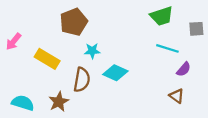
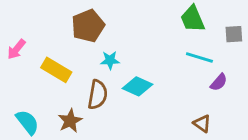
green trapezoid: (162, 16) -> (193, 19), turned 85
brown triangle: (177, 96) -> (202, 124), moved
cyan semicircle: (23, 103) -> (27, 122), turned 35

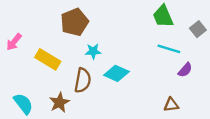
gray square: (234, 34) -> (198, 29), turned -35
brown triangle: (202, 124) -> (171, 105), turned -42

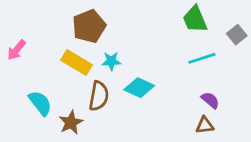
cyan line: (169, 49) -> (202, 58), turned -35
yellow rectangle: (48, 59) -> (76, 63), moved
purple semicircle: (185, 70) -> (210, 100), moved, turned -91
cyan semicircle: (23, 104) -> (40, 103), moved

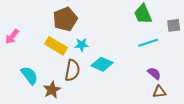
gray square: (237, 35) -> (174, 25), turned 32
brown triangle: (205, 125) -> (159, 92), moved

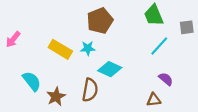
brown pentagon: (65, 19) -> (100, 21), moved
cyan line: (148, 43) -> (159, 46), turned -30
brown semicircle: (72, 70) -> (90, 90), moved
brown triangle: (159, 92) -> (154, 100), moved

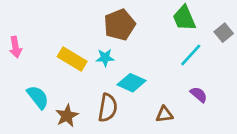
gray square: (187, 27) -> (224, 33), turned -32
pink arrow: (13, 39) -> (15, 47), turned -49
brown triangle: (154, 100) -> (164, 114), moved

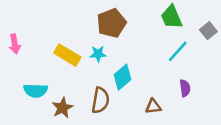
cyan diamond: (131, 83) -> (123, 77), turned -65
purple semicircle: (199, 95) -> (185, 88), turned 42
cyan semicircle: (38, 97) -> (36, 91), turned 130

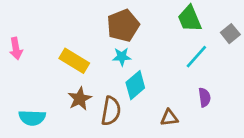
cyan star: (98, 54) -> (122, 57), moved
cyan semicircle: (36, 91) -> (32, 118), moved
brown star: (62, 108) -> (80, 99), moved

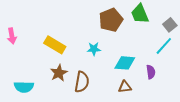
brown pentagon: (123, 25) -> (111, 20), moved
cyan star: (122, 57) -> (94, 49), moved
cyan line: (196, 57) -> (164, 46), moved
cyan diamond: (135, 85) -> (125, 63), moved, turned 45

